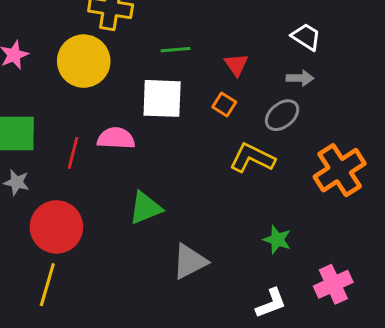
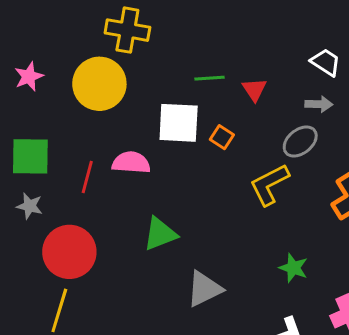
green line: (176, 50) -> (209, 78), moved
orange square: (224, 105) -> (222, 137), moved
yellow L-shape: (252, 158) -> (269, 185), turned -54

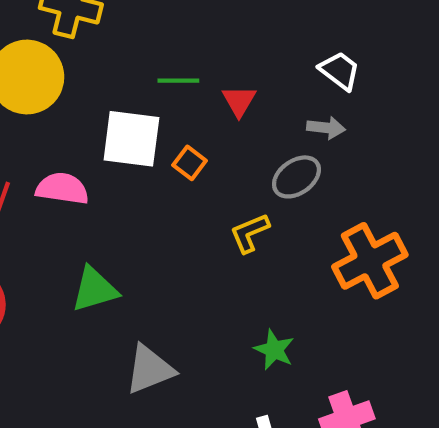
yellow L-shape: (269, 185) -> (250, 233), size x0.7

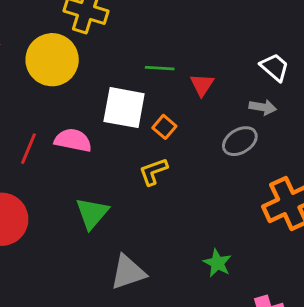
yellow L-shape: (250, 233) -> (153, 172), moved
green triangle: (95, 289) -> (92, 213), turned -36

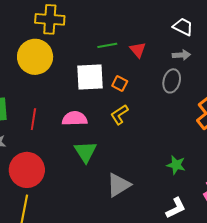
pink semicircle: (73, 140) -> (75, 119), moved
gray ellipse: (240, 141) -> (172, 81), turned -30

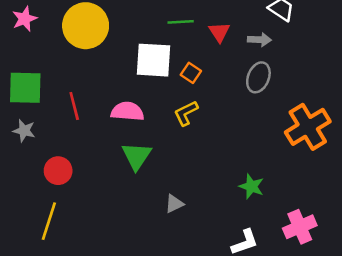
gray arrow: (181, 55) -> (259, 40), moved
red line: (33, 119) -> (74, 106), turned -30
red circle: (27, 170) -> (58, 171), size x0.6
gray triangle: (119, 185) -> (174, 204), size x0.6

